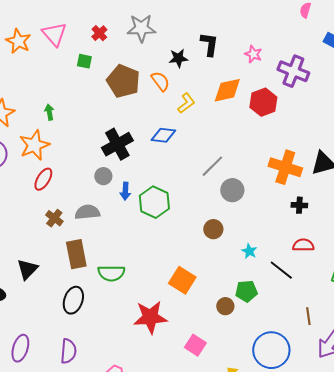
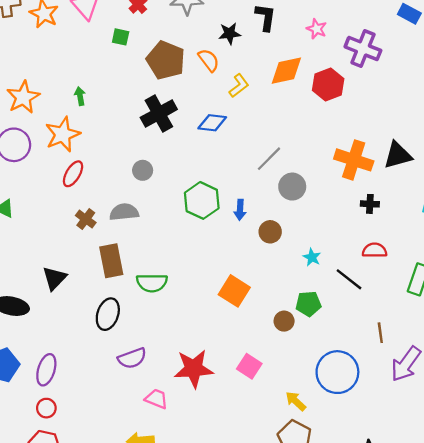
black cross: (117, 144) -> (159, 113), moved
blue arrow: (125, 191) -> (240, 210), moved
red star: (150, 317) -> (194, 369), moved
purple semicircle: (68, 351) -> (132, 358), moved, turned 65

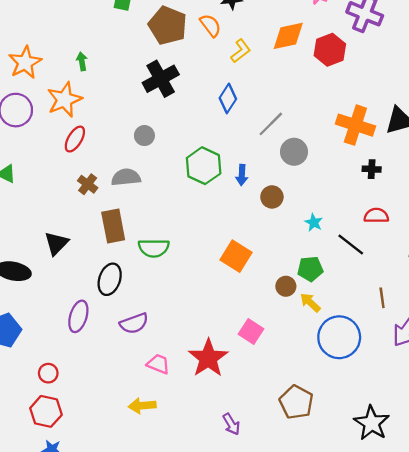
blue diamond: (212, 123) -> (228, 98), moved, turned -64
red star: (194, 369) -> (208, 358), moved, turned -30
purple ellipse: (46, 370) -> (78, 316), moved
yellow arrow: (296, 401) -> (310, 302), moved

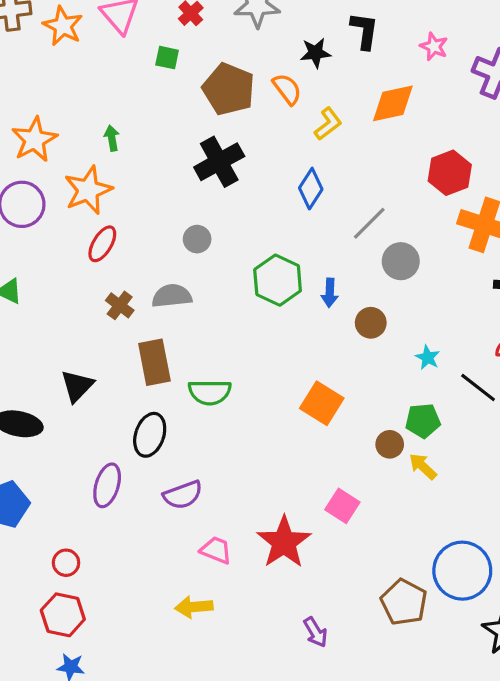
red hexagon: (330, 50) -> (450, 173), moved
blue circle: (339, 337) -> (462, 571), moved

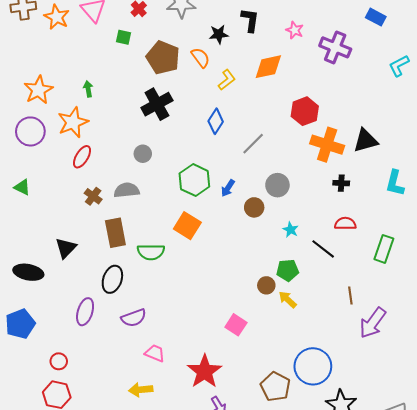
gray circle: (401, 261) -> (277, 185), moved
blue arrow: (330, 293) -> (228, 188), turned 30
orange square: (322, 403) -> (187, 226), moved
red star: (284, 542) -> (205, 371), moved

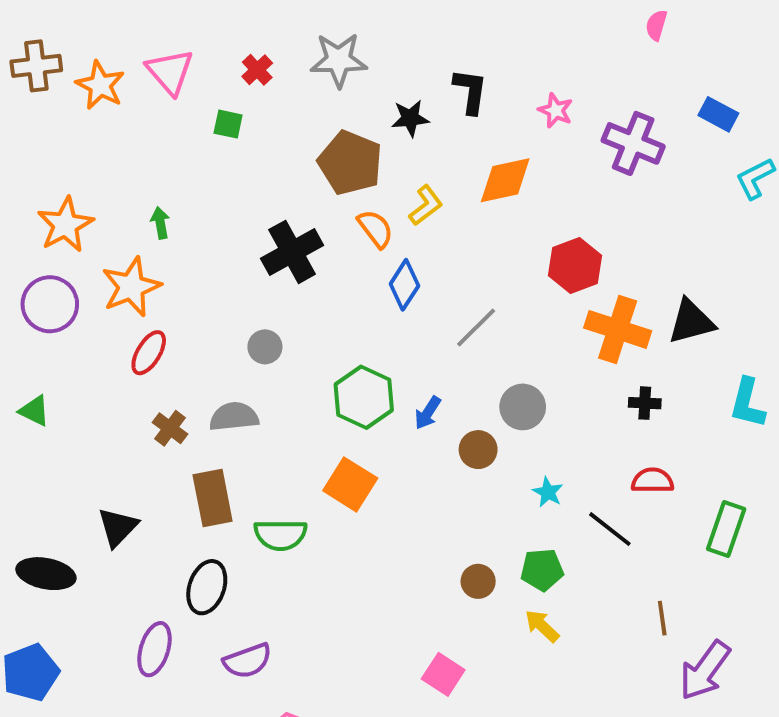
blue rectangle: (376, 17) -> (718, 114), moved
brown pentagon: (163, 58) -> (350, 163), moved
orange semicircle: (200, 58) -> (375, 229), moved
brown circle: (266, 285) -> (478, 581), moved

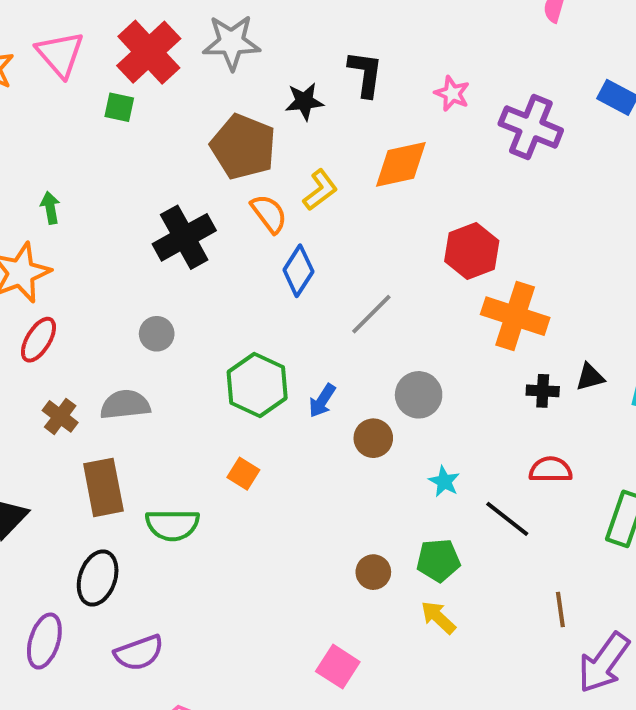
red cross: (257, 70) -> (149, 52), size x2.0
black triangle: (691, 322) -> (590, 377), moved, size x0.6
orange square: (350, 484) -> (243, 474), size x0.6

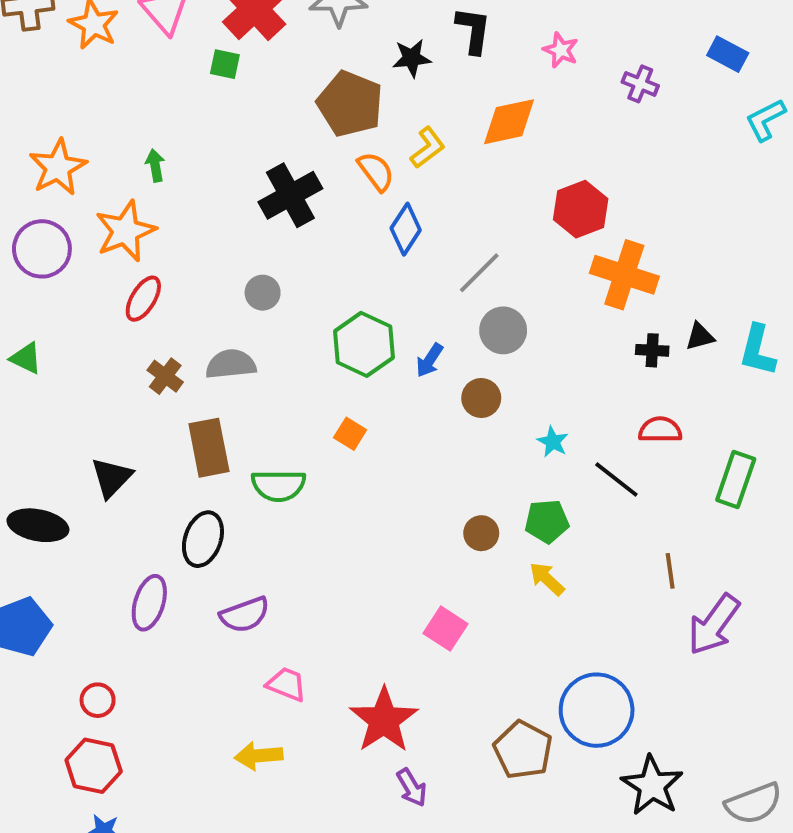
purple cross: (531, 127) -> (640, 84), size x0.6
gray circle: (419, 395) -> (503, 330), moved

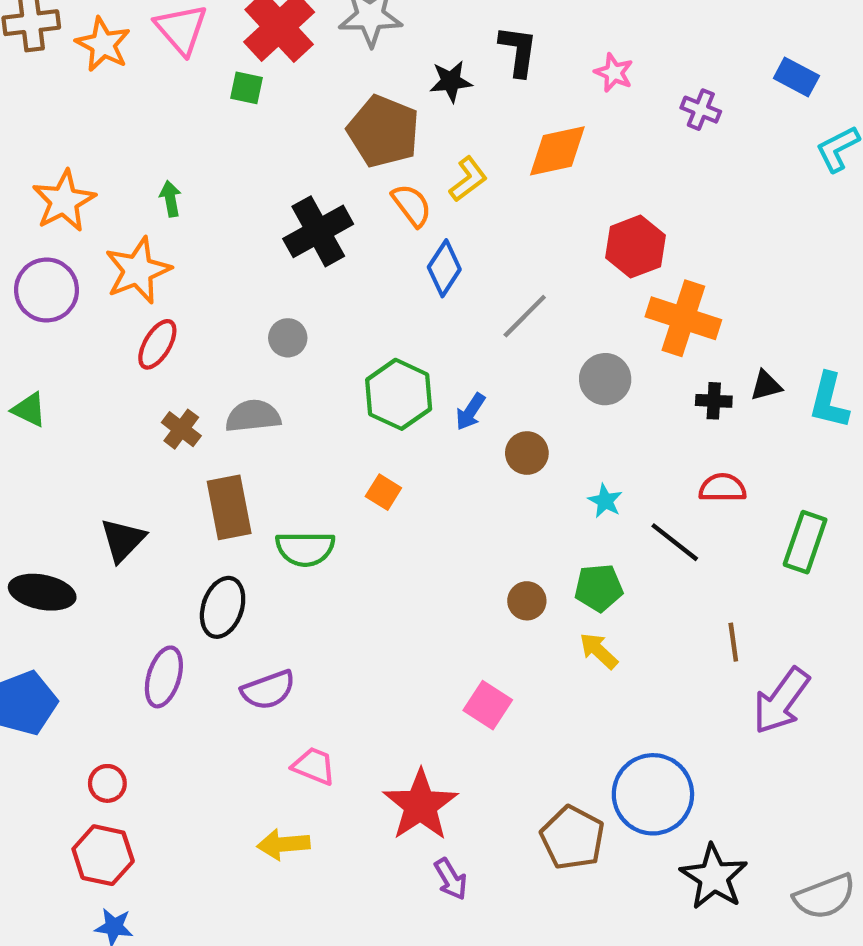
gray circle: (503, 330) -> (605, 379), moved

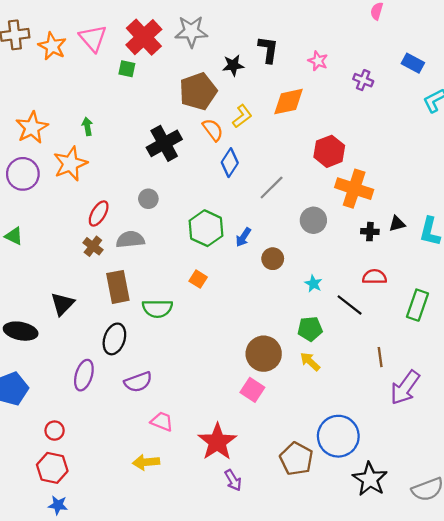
brown pentagon: (383, 131) -> (198, 91), turned 30
red ellipse: (157, 344) -> (99, 213), moved
brown circle: (527, 601) -> (264, 354), moved, size x1.8

